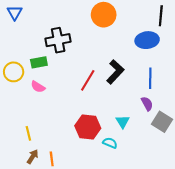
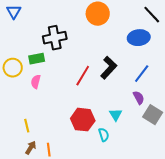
black line: (161, 16) -> (152, 15), turned -48
blue line: (150, 78) -> (142, 74), turned 36
pink semicircle: (38, 87) -> (36, 82), turned 72
cyan semicircle: (110, 143) -> (104, 135), turned 48

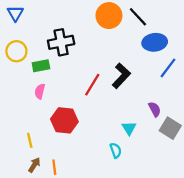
black line: (152, 15) -> (138, 17), moved
yellow circle: (13, 68) -> (16, 51), moved
blue line: (142, 74) -> (168, 68), moved
red hexagon: (83, 120) -> (64, 120), moved

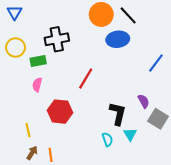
blue ellipse: (155, 42) -> (118, 39), moved
black L-shape: (121, 76) -> (118, 114), moved, turned -30
cyan triangle: (129, 128) -> (130, 134), moved

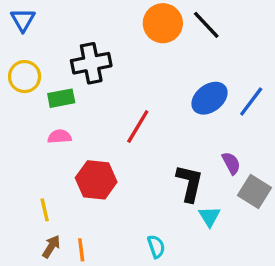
blue ellipse: (118, 39) -> (210, 98), moved, turned -30
pink semicircle: (37, 85) -> (60, 137), turned 72
cyan semicircle: (107, 139) -> (156, 246), moved

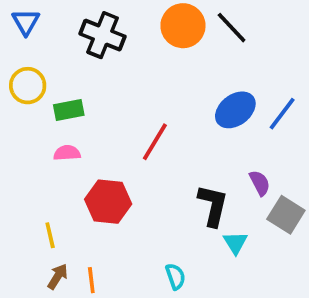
black cross: (91, 63) -> (102, 35), moved, turned 33

